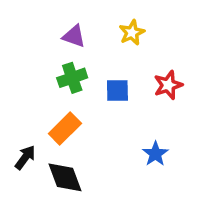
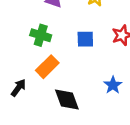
green cross: (72, 78) -> (41, 35), moved, turned 36
black diamond: (65, 177) -> (67, 100), moved

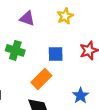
orange rectangle: (47, 67) -> (41, 79), moved

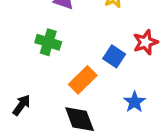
blue square: (56, 54) -> (114, 56), moved, turned 35

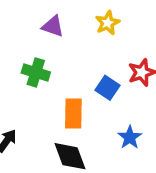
orange rectangle: (83, 80) -> (73, 113), turned -44

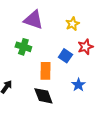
yellow star: (108, 23) -> (72, 24), moved
purple triangle: (53, 26) -> (33, 20), size x1.5

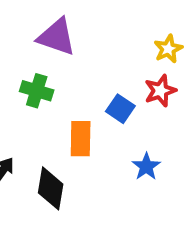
yellow star: (72, 24) -> (168, 49), moved
black diamond: (43, 96) -> (51, 188), moved, turned 30

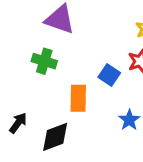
black diamond: (51, 188) -> (55, 137), turned 60

